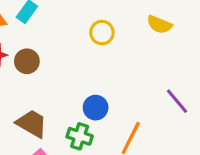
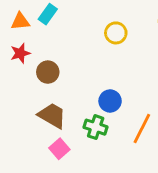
brown circle: (27, 61) -> (48, 72), moved

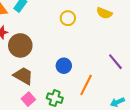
brown circle: (48, 72) -> (20, 45), size x1.5
green cross: (96, 127) -> (55, 98), moved

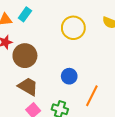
yellow circle: (68, 18) -> (73, 28), size x1.5

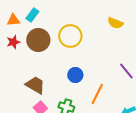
yellow circle: (73, 28) -> (70, 36), moved
brown circle: (25, 56) -> (38, 40), moved

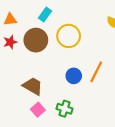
cyan rectangle: (32, 15) -> (45, 14), moved
orange line: (97, 94) -> (96, 72), moved

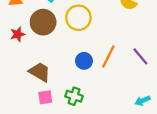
red star: (10, 42) -> (18, 34), moved
pink square: (38, 110) -> (45, 97), turned 32

